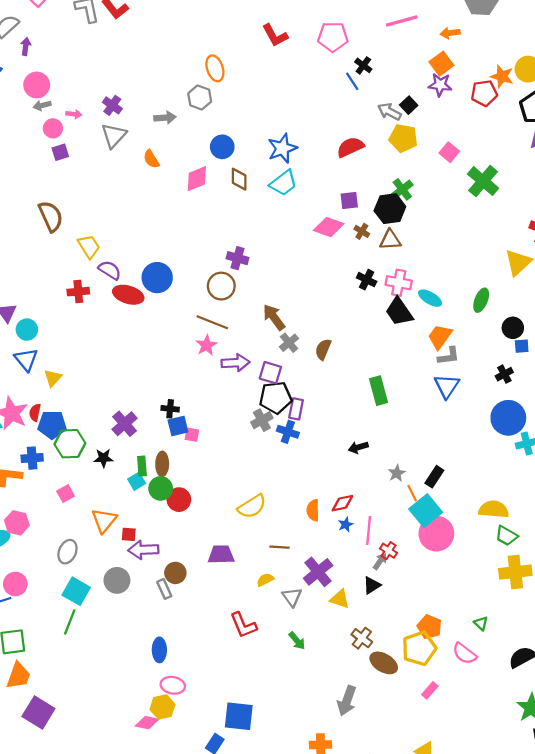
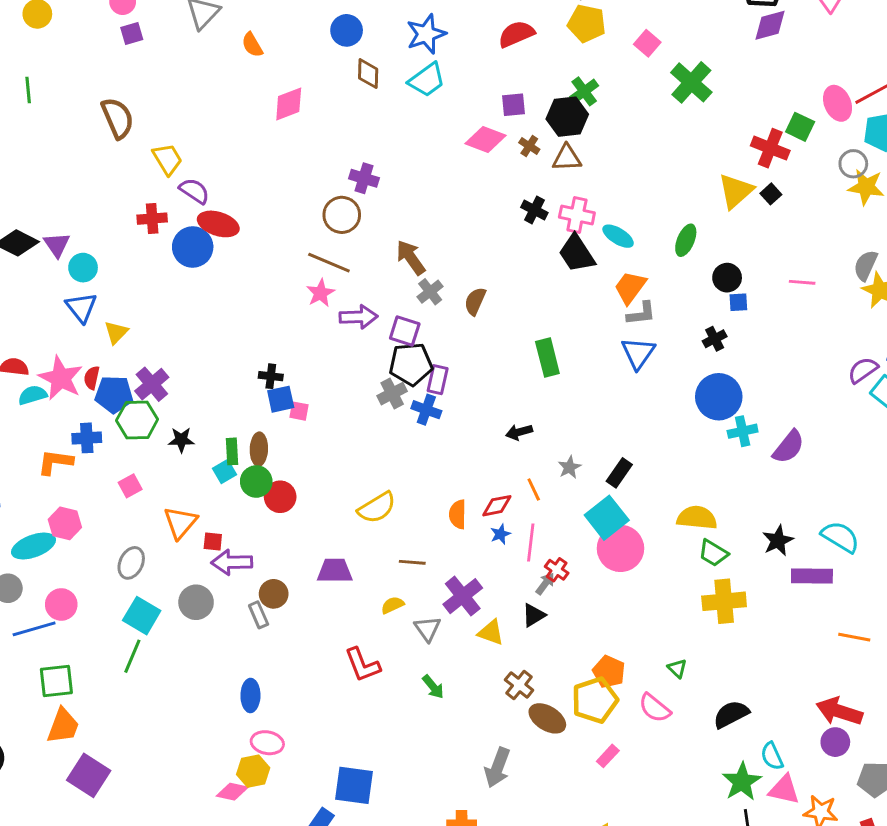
pink diamond: (197, 179) -> (289, 104), moved
blue circle: (157, 278) -> (193, 247), moved
purple cross: (125, 424) -> (152, 384), moved
orange line: (412, 493) -> (534, 489), moved

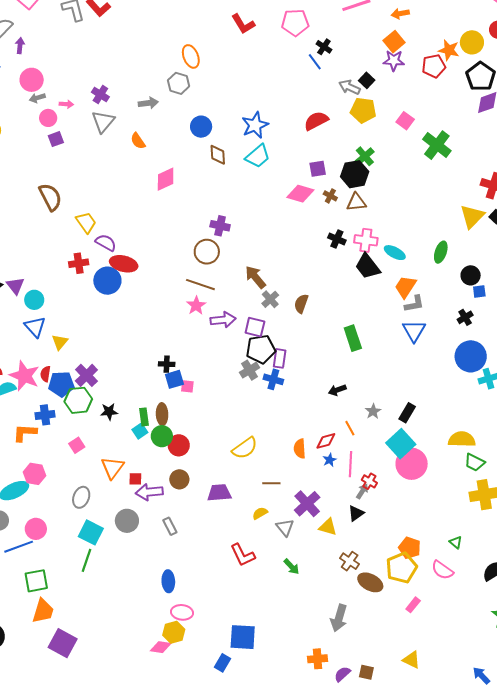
brown circle: (274, 594) -> (179, 479), moved

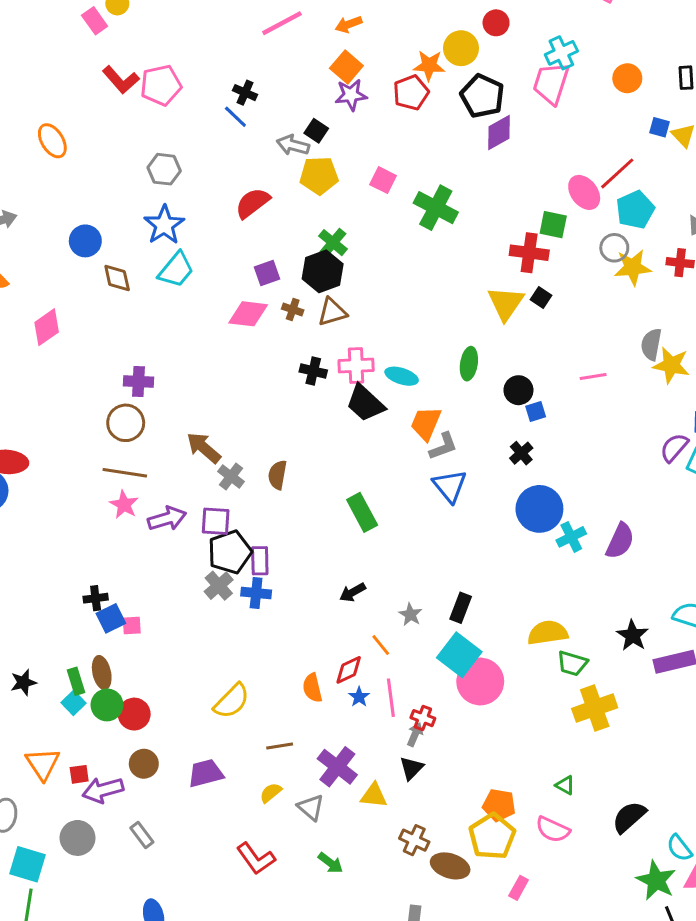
pink pentagon: (295, 23) -> (161, 85), moved
gray hexagon: (179, 83) -> (164, 169), moved

